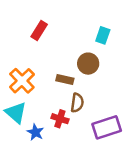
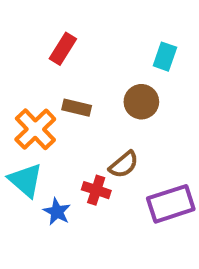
brown rectangle: (65, 79) -> (77, 108), moved
brown semicircle: (77, 103) -> (124, 165), turned 42

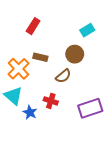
cyan rectangle: (165, 57) -> (87, 30), turned 40
brown semicircle: (124, 165) -> (63, 76), moved

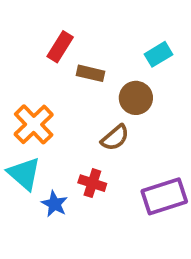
brown rectangle: (40, 57) -> (90, 73), moved

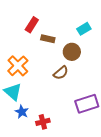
red cross: (92, 183) -> (43, 122), moved, turned -32
blue star: (54, 204) -> (22, 112), moved

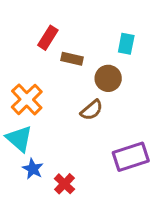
cyan rectangle: (84, 29) -> (126, 44), turned -48
red cross: (43, 122) -> (64, 184), turned -32

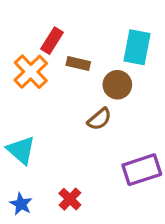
cyan rectangle: (126, 44) -> (137, 47), size x1.5
orange cross: (27, 99) -> (31, 72), moved
blue star: (33, 169) -> (21, 204), moved

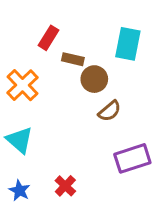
orange cross: (31, 72) -> (23, 85), moved
brown circle: (117, 85) -> (94, 79), moved
brown semicircle: (99, 119) -> (110, 111), moved

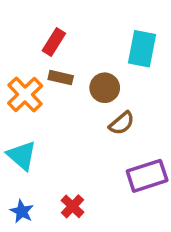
brown rectangle: (73, 59) -> (61, 78), moved

